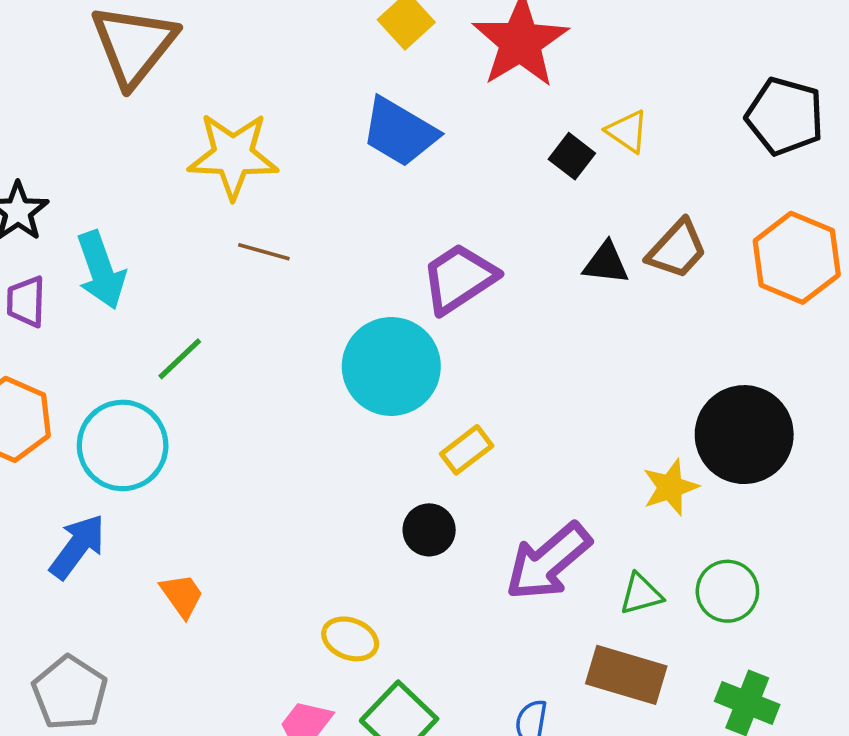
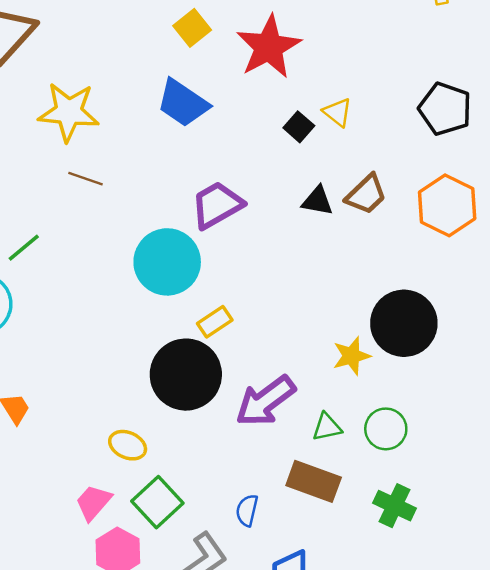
black circle: (429, 530) -> (186, 375), size x2.0

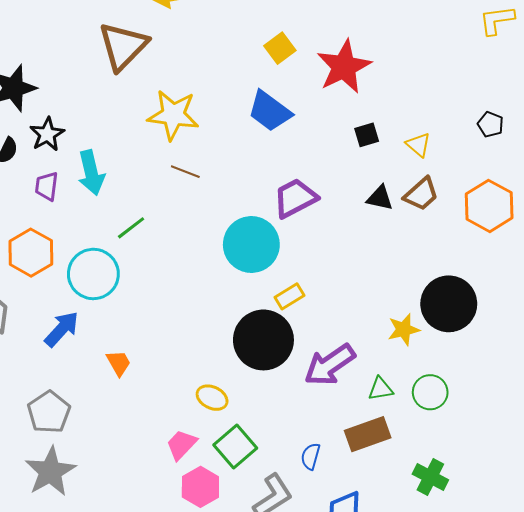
black pentagon: (445, 109) -> (490, 124), size x0.6
yellow triangle: (337, 112) -> (418, 145), moved
black square: (299, 127) -> (367, 135), turned 30
brown rectangle: (314, 481) -> (368, 434), turned -42
green cross: (395, 506) -> (430, 477), moved

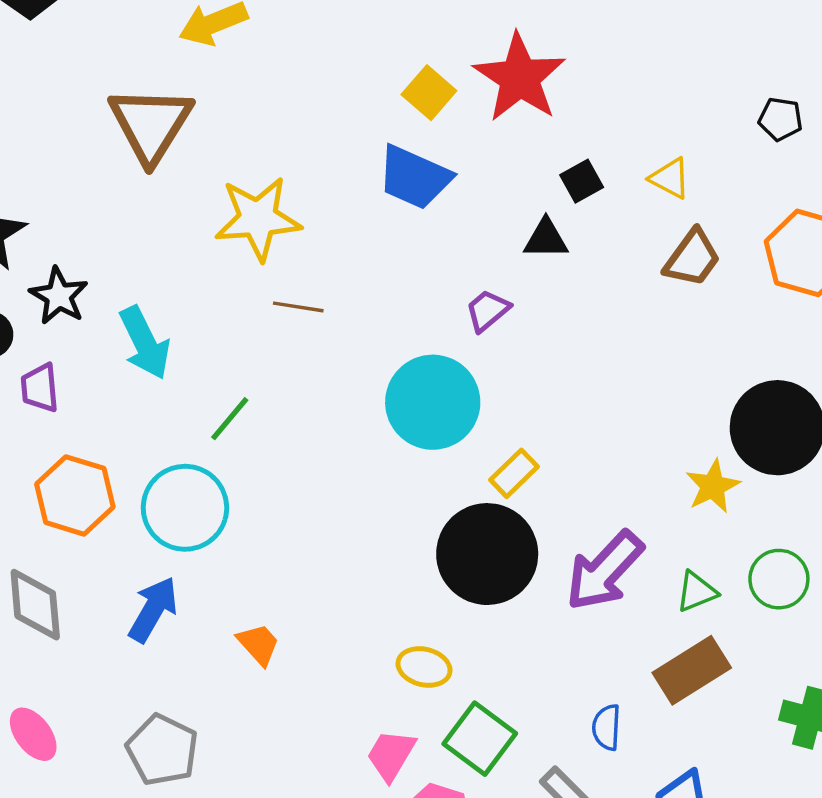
yellow square: (280, 48) -> (429, 93), moved
purple trapezoid: (47, 186) -> (40, 388), moved
purple trapezoid: (295, 198) -> (488, 310), size x0.6
black triangle: (380, 198) -> (546, 239), moved

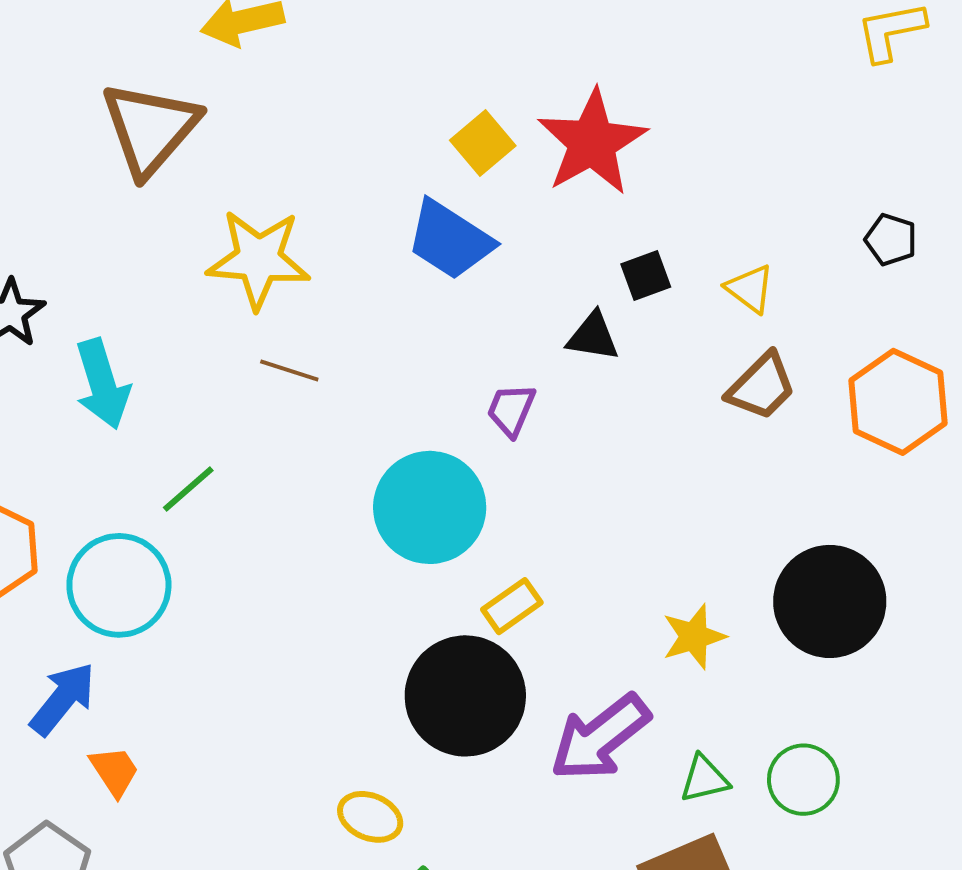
purple trapezoid: (488, 310) -> (511, 410), turned -36
yellow star: (713, 486) -> (694, 637), moved
orange trapezoid: (258, 644) -> (114, 771), moved

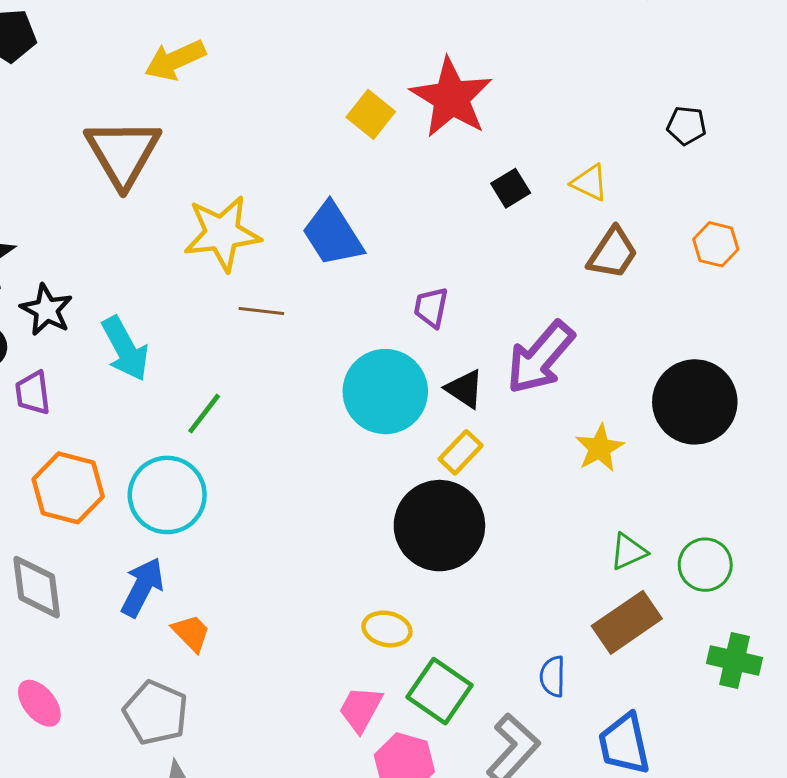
blue trapezoid: (450, 240) -> (333, 234), moved, turned 36
black triangle: (593, 337) -> (465, 389), moved, turned 36
orange hexagon: (898, 402) -> (716, 244), size x0.6
purple arrow: (600, 737) -> (540, 358), moved
green circle: (803, 780) -> (705, 565), moved

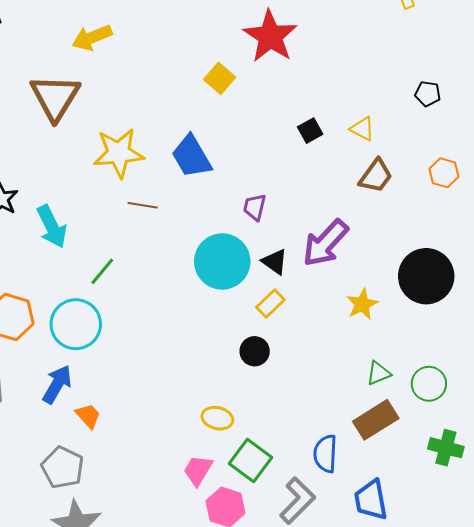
red star: (451, 98) -> (270, 36), moved
black circle: (439, 526) -> (255, 351), size x0.5
blue semicircle: (553, 676) -> (325, 454), size x1.4

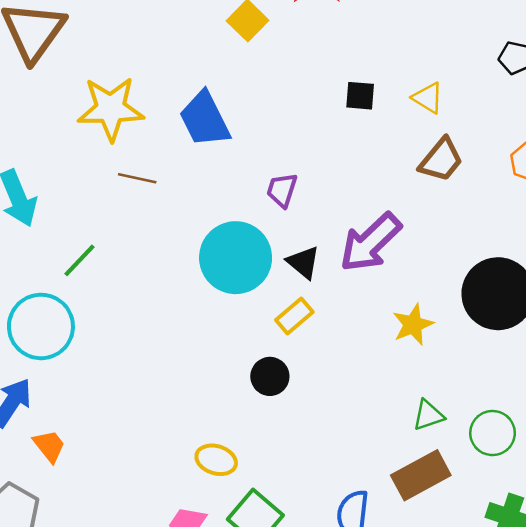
black square: (310, 131) -> (360, 96), turned 30

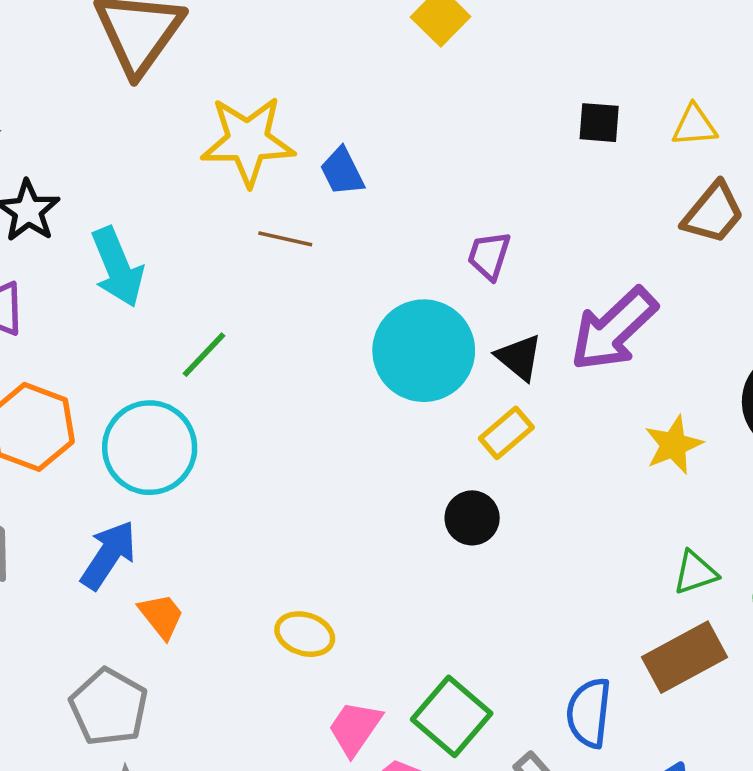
yellow triangle: (428, 98) -> (694, 126), turned -36
blue trapezoid: (205, 119) -> (342, 171), moved, size x0.6
yellow ellipse: (216, 460) -> (305, 634), moved

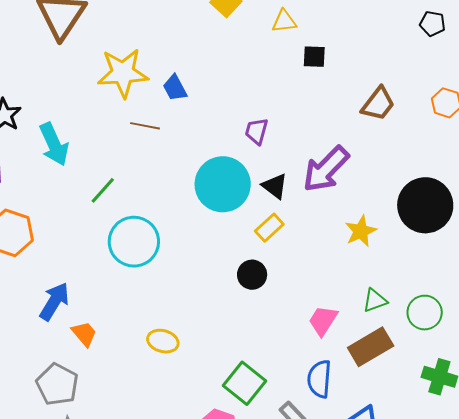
yellow triangle: (694, 126) -> (284, 21), moved
cyan circle: (150, 448) -> (134, 242), moved
pink trapezoid: (355, 728) -> (323, 321), moved

